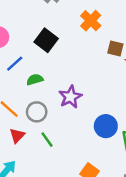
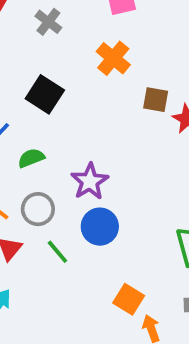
blue circle: (106, 126) -> (100, 227), moved

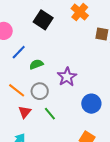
black square: (45, 94) -> (43, 20), moved
blue circle: (100, 227) -> (91, 104), moved

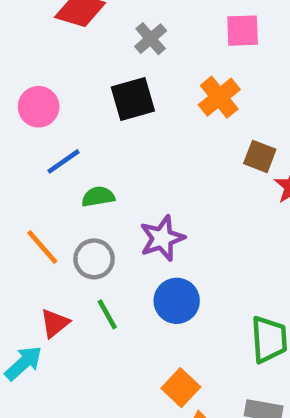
black square: (43, 20) -> (133, 99), turned 30
blue circle: (91, 104) -> (177, 301), moved
red triangle: (25, 112) -> (55, 323), moved

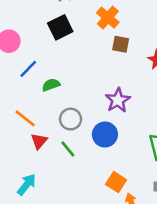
brown square: (260, 156) -> (121, 44), moved
purple star: (162, 238) -> (118, 100), moved
gray circle: (94, 259) -> (71, 119), moved
red triangle: (55, 323) -> (39, 141), moved

